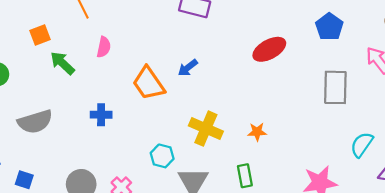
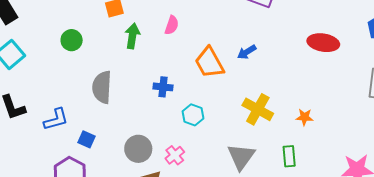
red ellipse: (269, 49) -> (323, 43), turned 32
green arrow: (62, 63) -> (132, 36), turned 50
gray semicircle: (35, 122) -> (102, 87), turned 104
cyan hexagon: (162, 156) -> (193, 115), moved

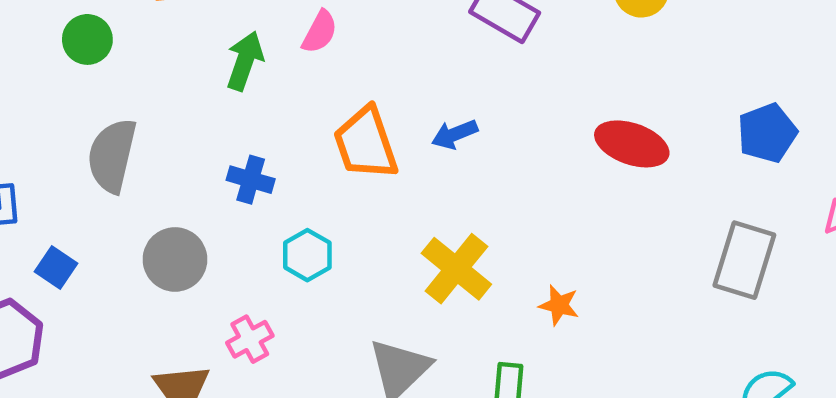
pink semicircle: (172, 25) -> (320, 32), moved
green arrow: (132, 36) -> (245, 61), moved
green circle: (72, 40) -> (87, 39), moved
gray circle: (138, 149) -> (175, 259), moved

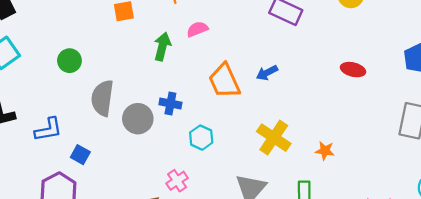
pink semicircle: (320, 32) -> (197, 29), turned -135
green circle: (87, 39) -> (69, 61), moved
red ellipse: (632, 144) -> (353, 70), size x0.7
gray circle: (175, 259) -> (138, 119), moved

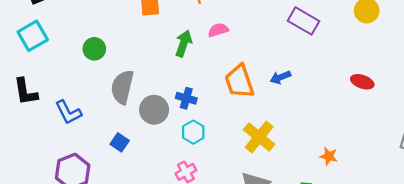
blue L-shape: (48, 130) -> (68, 112), turned 68
cyan hexagon: (201, 138) -> (193, 132), moved
yellow cross: (274, 138) -> (259, 137), moved
blue square: (80, 155) -> (120, 142), moved

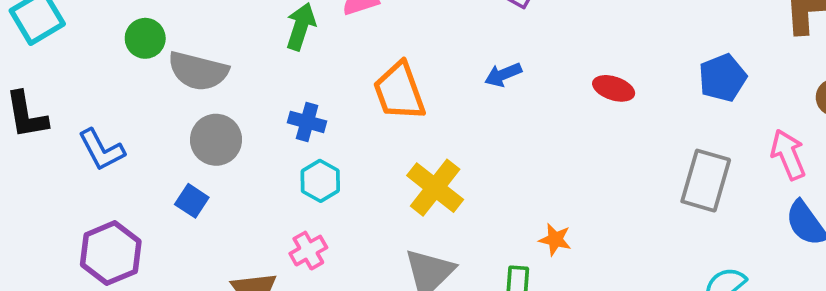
blue arrow: (280, 77) -> (503, 75), moved
gray semicircle: (122, 87) -> (198, 71), moved, turned -88
gray circle: (154, 110) -> (216, 140), moved
orange star: (329, 156) -> (555, 239), moved

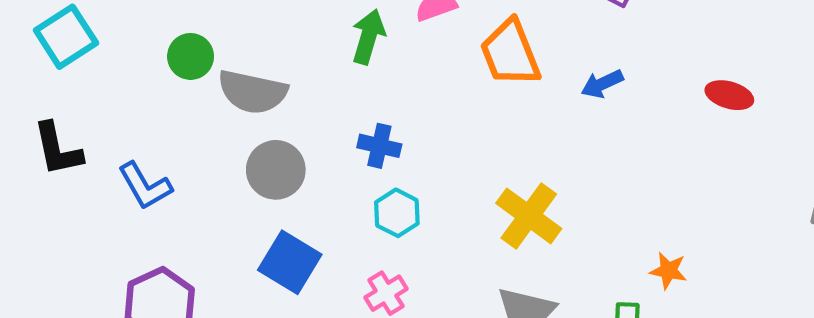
orange trapezoid: (399, 91) -> (510, 53), moved
blue square: (192, 201) -> (290, 262), moved, size x1.6

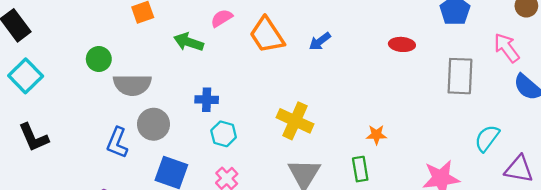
green arrow: (368, 37) -> (189, 42), turned -76
green circle: (191, 56) -> (99, 59), moved
red ellipse: (729, 95) -> (402, 44), moved
blue L-shape: (145, 186) -> (117, 143), moved, turned 64

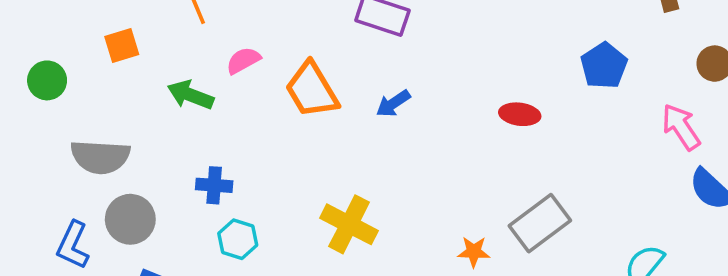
green circle: (99, 59) -> (47, 80), moved
gray rectangle: (460, 76) -> (540, 223), moved, turned 48

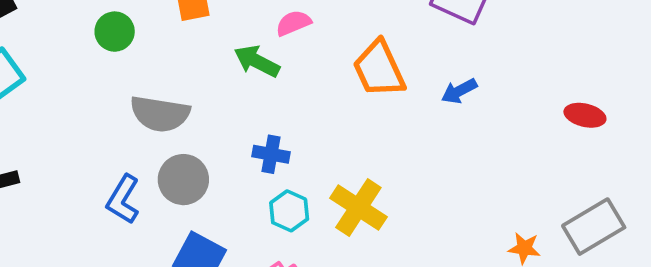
pink semicircle: (243, 60) -> (293, 23), moved
yellow cross: (349, 224) -> (358, 207), moved

